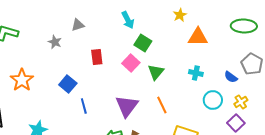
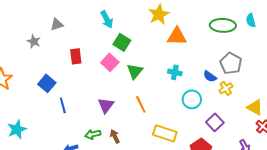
yellow star: (180, 15) -> (159, 14), size x1.5
yellow cross: (241, 102) -> (226, 88), moved
purple triangle: (127, 106) -> (106, 105), size x0.7

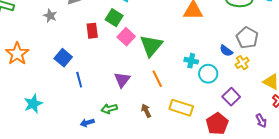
green square: (122, 42) -> (114, 18), moved
green triangle: (135, 71) -> (151, 46), size x1.4
cyan cross: (175, 72) -> (191, 61), moved
brown arrow: (115, 136) -> (146, 111), moved

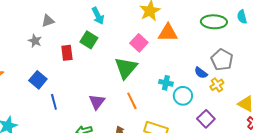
gray star: (50, 16) -> (35, 41), moved
pink square: (126, 37) -> (139, 43), moved

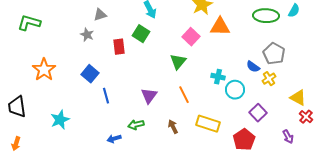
cyan semicircle: (242, 17) -> (294, 11), turned -136
green triangle: (126, 68) -> (178, 62), size x0.7

